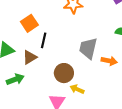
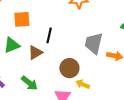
orange square: (29, 23) -> (22, 19), moved, turned 30
green arrow: (15, 79) -> (29, 83), moved, turned 60

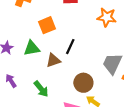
orange square: (22, 19) -> (47, 25), turned -30

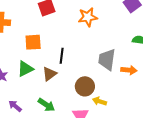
orange square: (47, 25) -> (33, 42), turned 36

